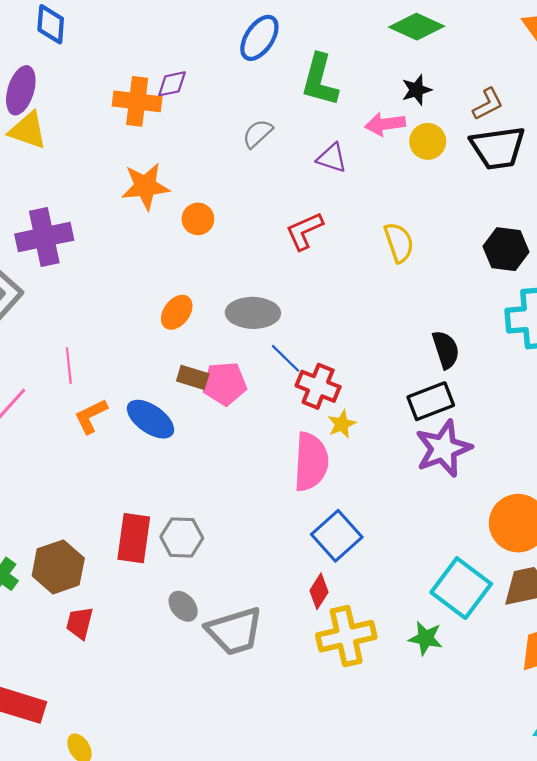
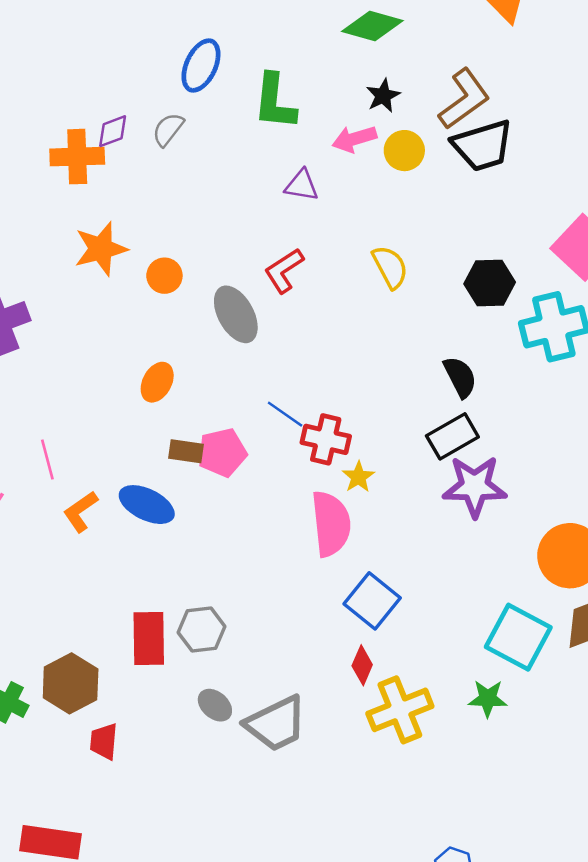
brown L-shape: (488, 104) -> (464, 99), size x1.6
gray semicircle: (257, 134) -> (168, 129), moved
black hexagon: (506, 249) -> (490, 283), moved
gray ellipse: (253, 313) -> (236, 314), moved, turned 69
purple star: (443, 449) -> (475, 486), turned 30

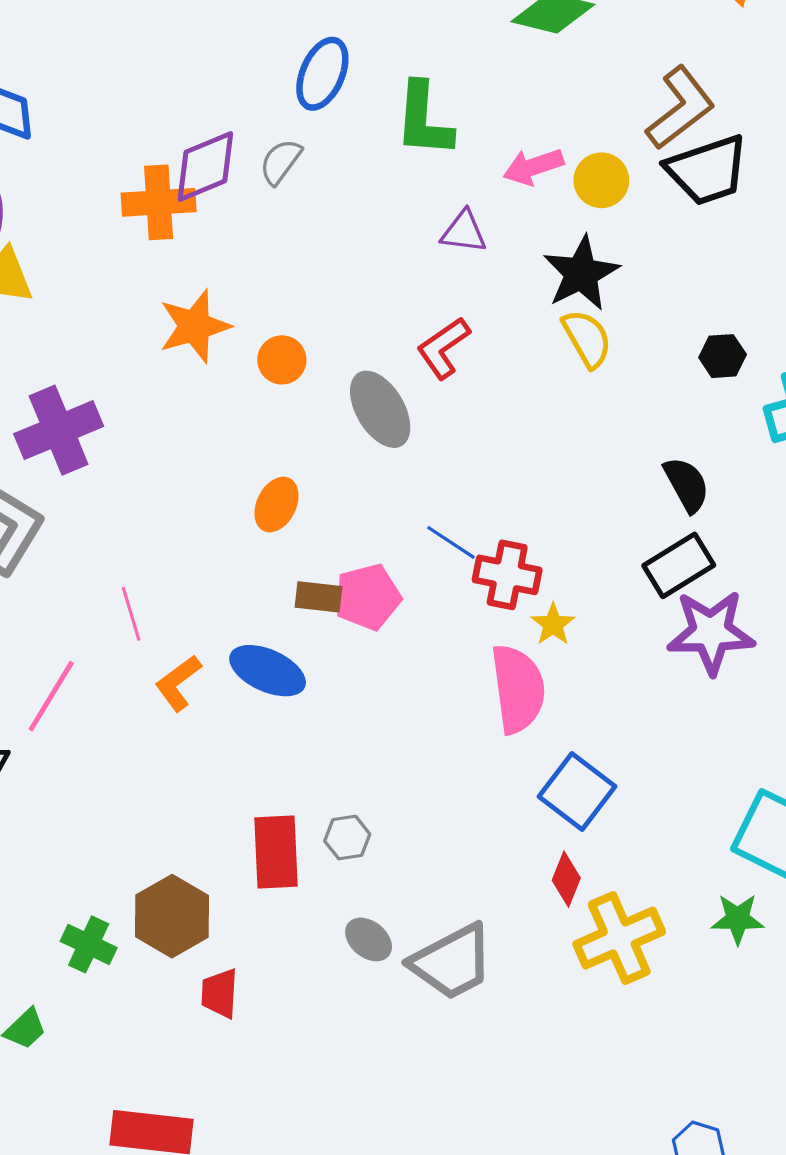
black star: (383, 96) -> (581, 273), moved, size x1.6
purple diamond: (113, 131) -> (205, 167), size x1.6
black hexagon: (490, 283) -> (723, 356), size x0.7
gray hexagon: (202, 630) -> (347, 838), size x0.7

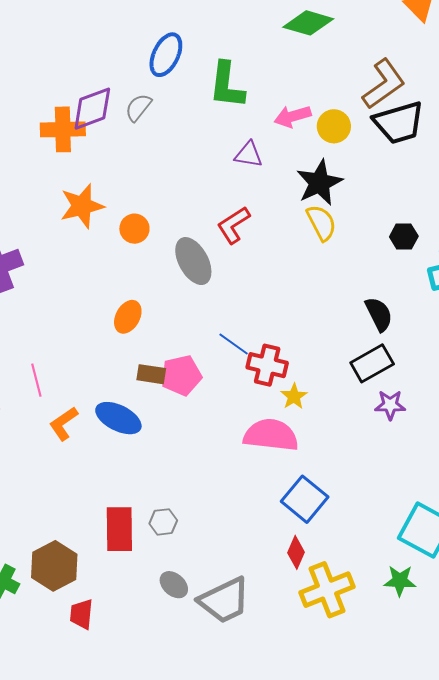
purple star: (711, 632) -> (390, 405), size x0.6
pink semicircle: (518, 689) -> (271, 435), turned -78

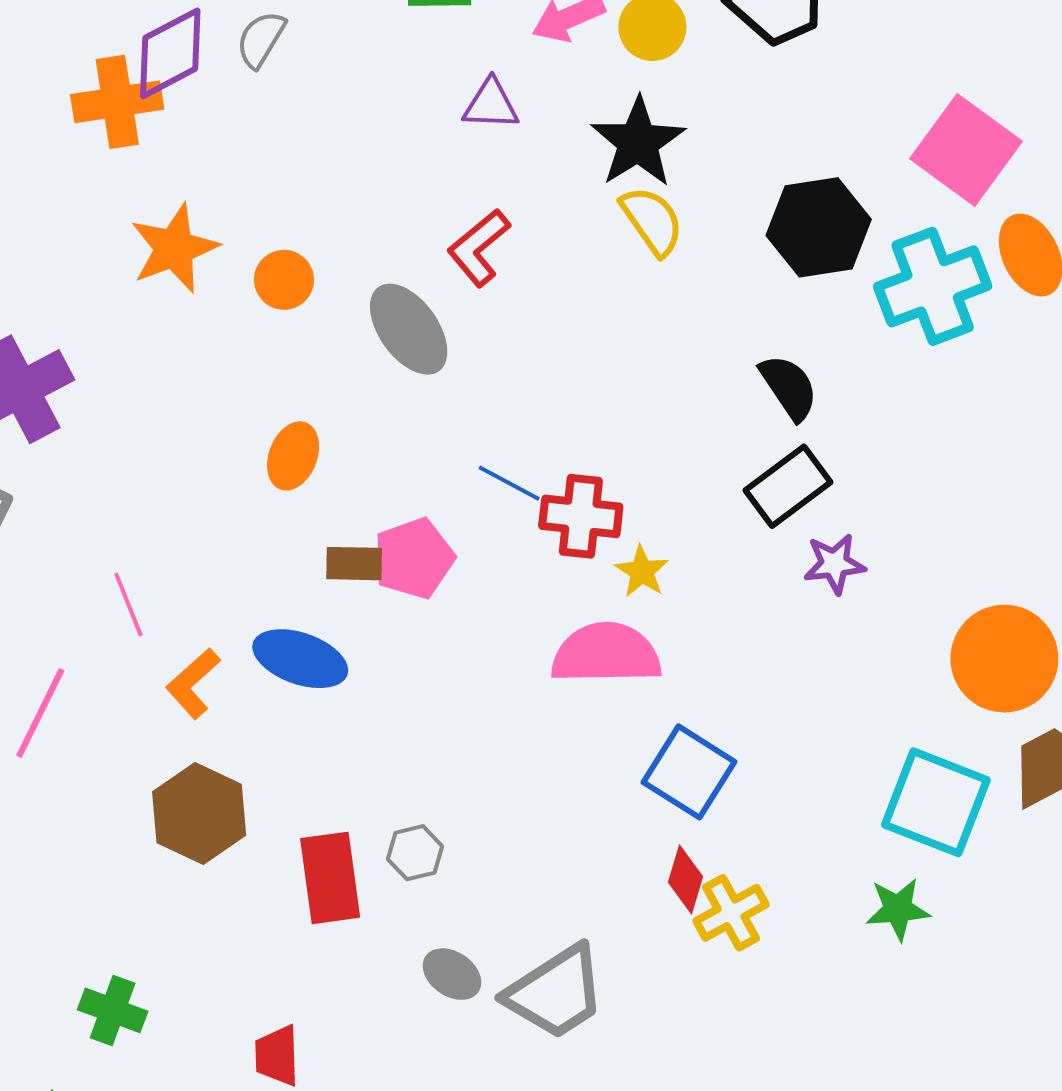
black hexagon: (404, 237) -> (819, 227), size x1.8
brown hexagon: (54, 566) -> (199, 813), moved
yellow cross: (327, 590) -> (731, 913), moved, size x0.7

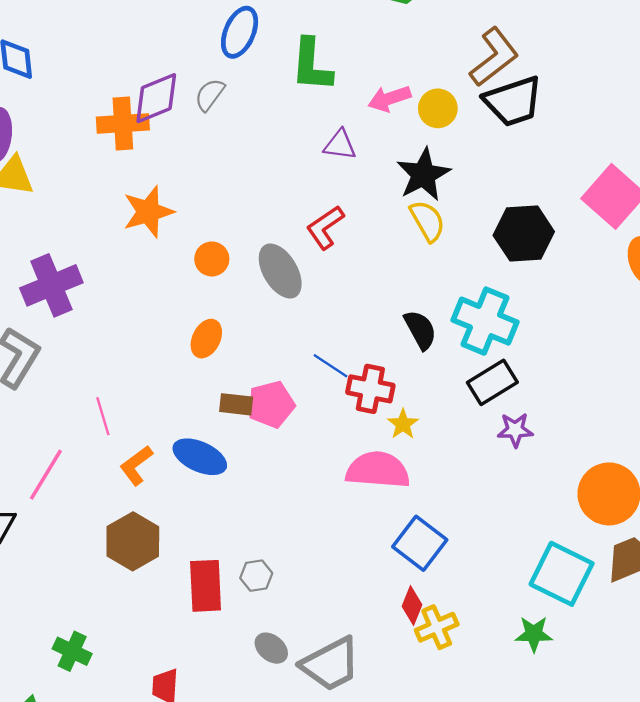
orange circle: (284, 280) -> (212, 259), moved
cyan cross: (933, 286) -> (485, 321), moved, turned 38
black semicircle: (789, 387) -> (420, 330), moved

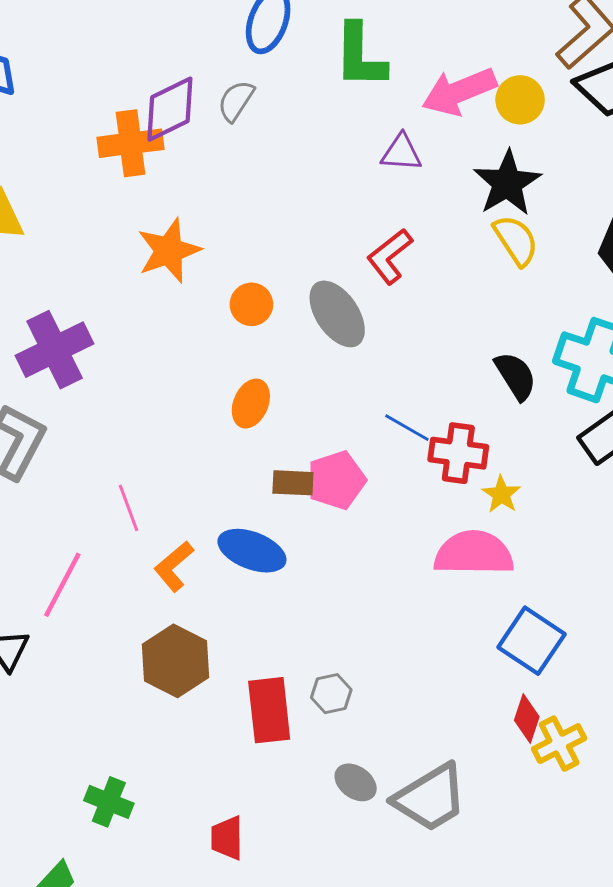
pink arrow: (389, 99) -> (459, 92), size x1.4

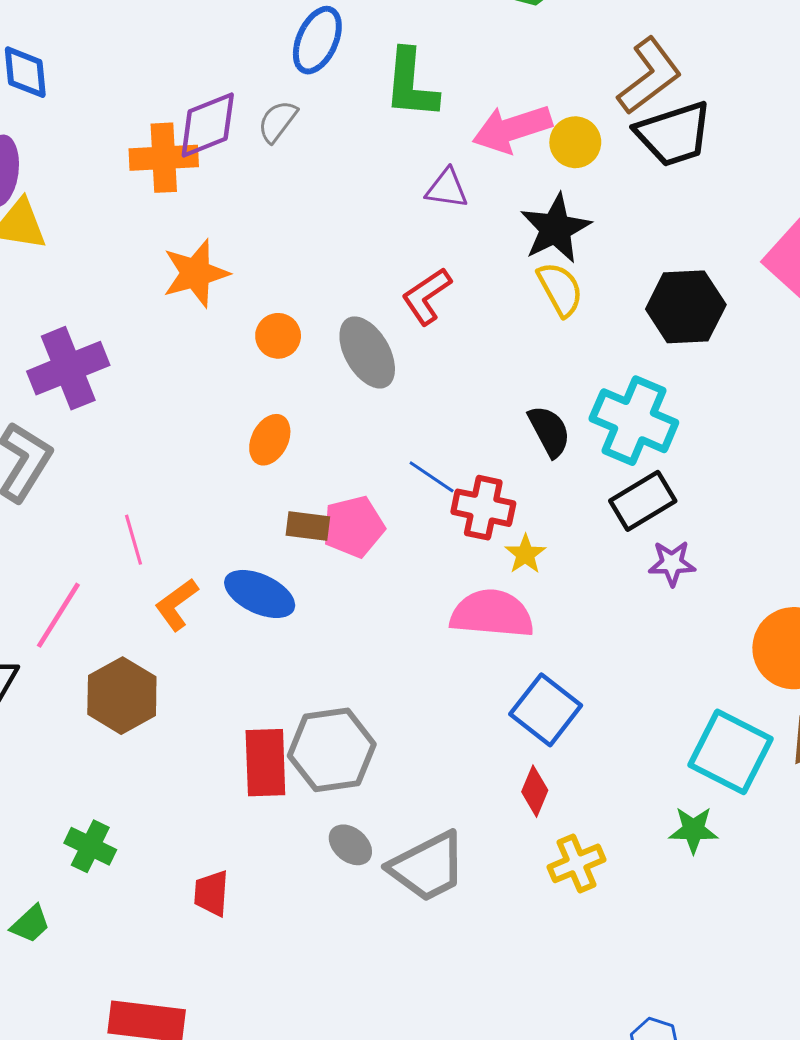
brown hexagon: (175, 661) -> (122, 696), moved
gray hexagon: (331, 694) -> (332, 750), size x2.0
yellow cross: (559, 744) -> (577, 863), moved

